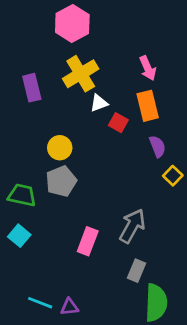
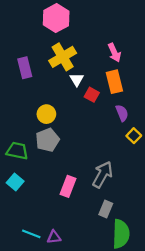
white triangle: (99, 103) -> (77, 80), turned -40

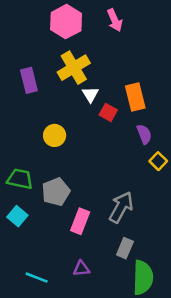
pink arrow: (114, 53) -> (115, 20), moved
gray pentagon: (47, 140) -> (56, 192), moved
purple triangle: (54, 237) -> (81, 269), moved

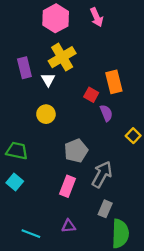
white triangle: (90, 94) -> (48, 80), moved
purple semicircle: (144, 134) -> (106, 113), moved
gray pentagon: (56, 192) -> (76, 151), moved

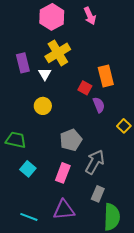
cyan square: (15, 182) -> (28, 169), moved
purple triangle: (69, 226) -> (64, 210), size x1.6

